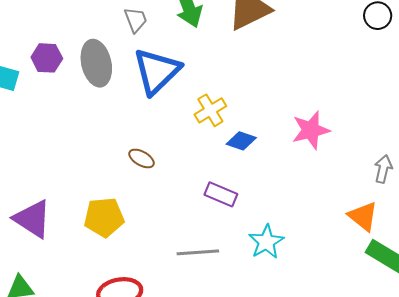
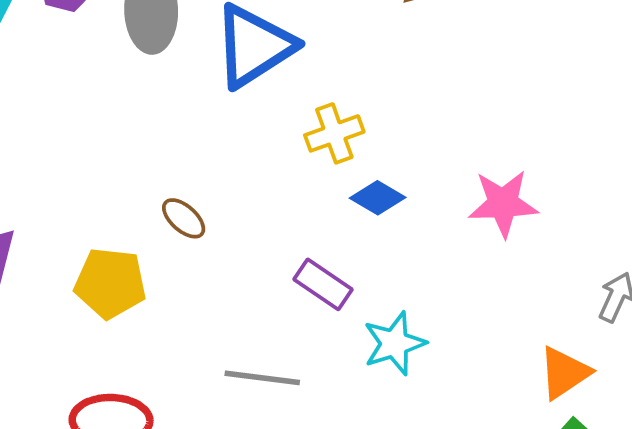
brown ellipse: (141, 158) -> (184, 218), moved
orange triangle: (363, 216) -> (564, 373), turned 36
cyan star: (266, 242) -> (394, 343), moved

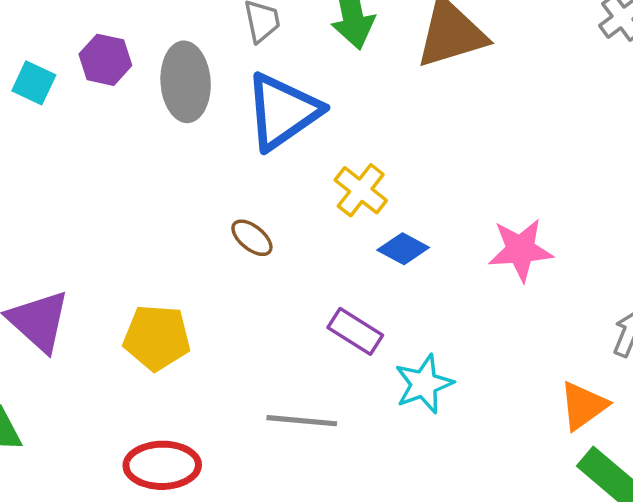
yellow cross: (334, 133) -> (361, 190), turned -30
brown ellipse: (184, 218) -> (252, 238), moved

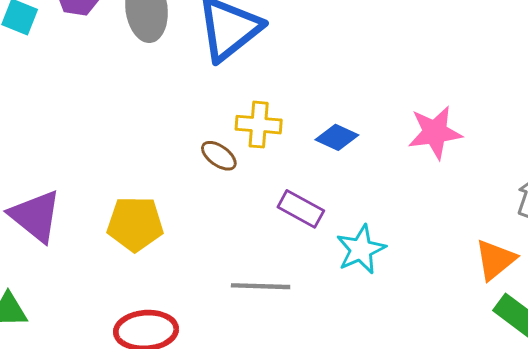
yellow cross: (361, 190) -> (259, 125), moved, turned -30
brown ellipse: (252, 238) -> (219, 156), moved

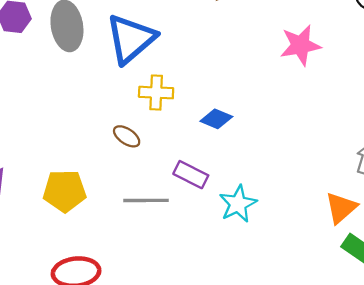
yellow cross: (259, 125) -> (156, 93), moved
pink star: (435, 132) -> (300, 45), moved
gray line: (261, 286) -> (146, 200), moved

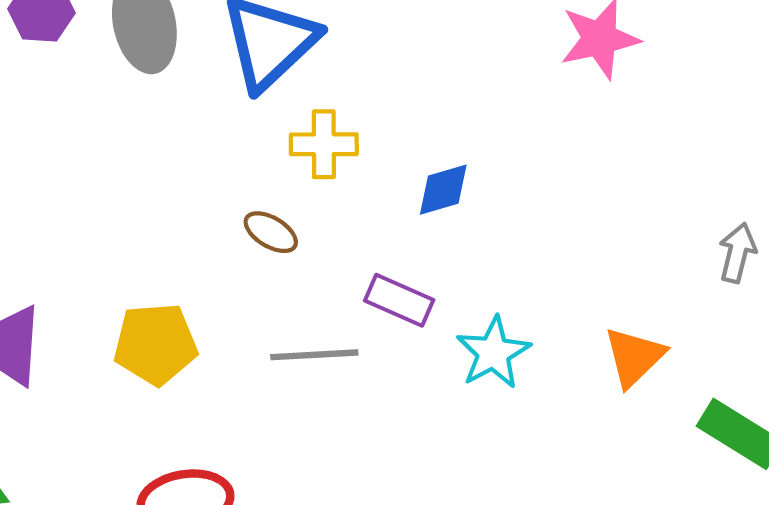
blue diamond: (216, 119) -> (443, 190), turned -36
orange triangle: (341, 208) -> (634, 357), moved

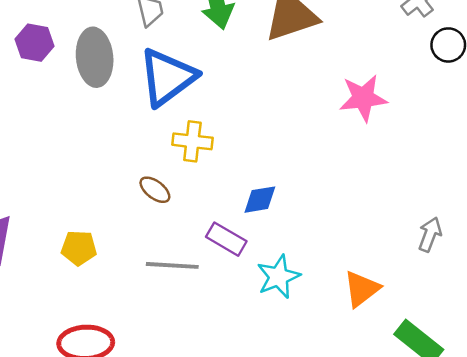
blue diamond: (443, 190) -> (260, 200), moved
yellow pentagon: (155, 344) -> (79, 248), size x0.7

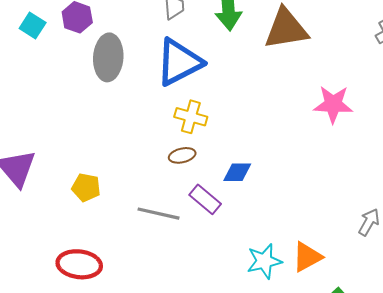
gray ellipse: (95, 57) -> (108, 57), moved
brown ellipse: (155, 190) -> (182, 155), moved, turned -60
cyan star: (278, 277) -> (264, 261), moved

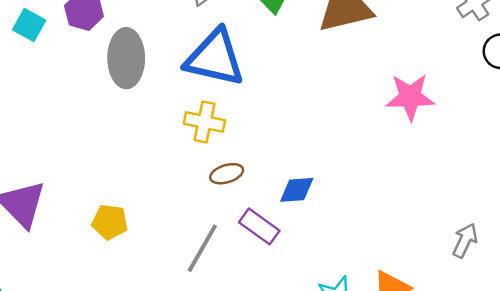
blue triangle: (179, 62) -> (215, 58), turned 44
yellow cross: (191, 117) -> (204, 122), moved
gray line: (159, 214) -> (202, 248), turned -69

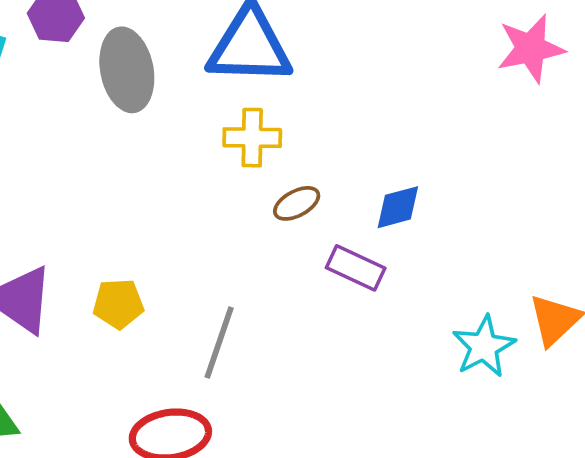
yellow pentagon: (110, 222) -> (118, 304), moved
gray line: (202, 248) -> (219, 343), moved

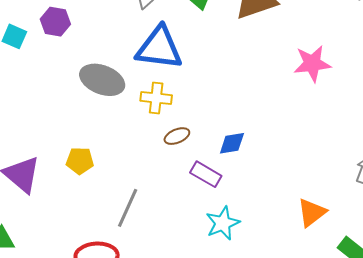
gray ellipse: (127, 70) -> (102, 80), moved, turned -63
yellow pentagon: (118, 304) -> (80, 161), moved
cyan star: (484, 346) -> (223, 223), moved

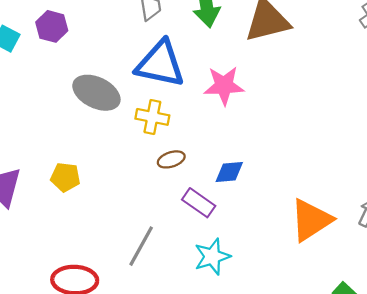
pink star: (312, 64) -> (224, 86), moved
gray line: (128, 208) -> (141, 246), moved
orange triangle: (312, 213) -> (311, 220), moved, size x1.4

